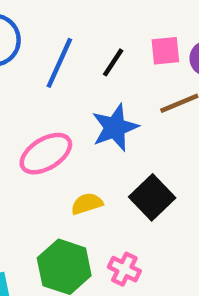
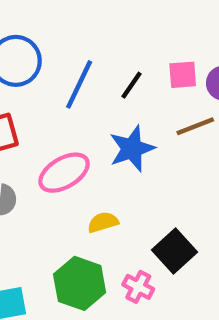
black square: (152, 197) -> (175, 251), moved

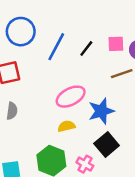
blue star: (132, 149) -> (101, 111), moved
pink ellipse: (64, 173) -> (71, 97), moved

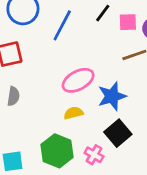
black line: (86, 48) -> (103, 13), moved

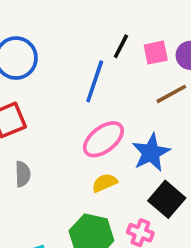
blue line: (62, 25) -> (95, 81), moved

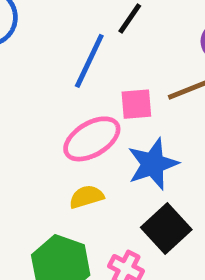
pink square: (156, 53) -> (136, 104), moved

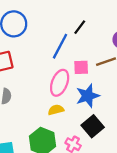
pink ellipse: (92, 139) -> (60, 83), turned -40

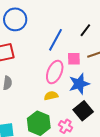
black line: (80, 27) -> (85, 30), moved

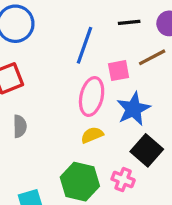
black line: (85, 30) -> (129, 22), turned 56

